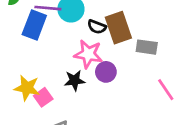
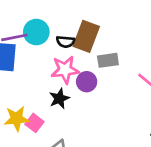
brown rectangle: (118, 28) -> (86, 36), turned 56
gray rectangle: (147, 47) -> (108, 60), moved

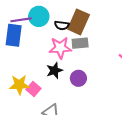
gray rectangle: (108, 60) -> (80, 43), moved
purple circle: (87, 82) -> (78, 78), moved

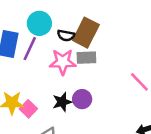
purple line: (21, 20) -> (30, 49), moved, turned -60
black star: (54, 70) -> (62, 102), moved

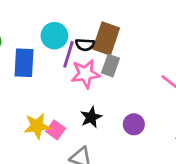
purple line: (30, 49) -> (68, 54), moved
gray rectangle: (86, 58) -> (111, 66), turned -60
purple circle: (82, 99) -> (134, 124), moved

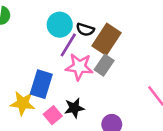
black semicircle: (85, 45) -> (85, 30), moved
blue rectangle: (24, 63) -> (41, 84), moved
pink square: (56, 130) -> (53, 115), moved

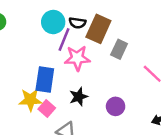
gray rectangle: (104, 65) -> (119, 49), moved
pink square: (53, 115) -> (47, 108), moved

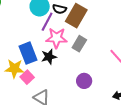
gray rectangle: (119, 49) -> (79, 44), moved
blue rectangle: (45, 79) -> (28, 53), turned -35
black star: (79, 97) -> (49, 57), moved

